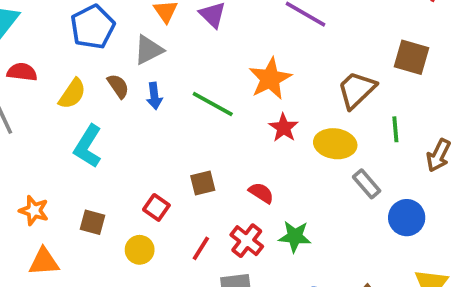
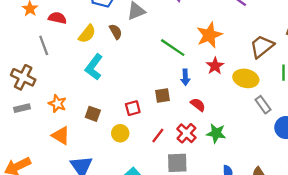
blue arrow: (154, 96) -> (185, 77), moved
red square: (156, 207) -> (133, 108), turned 35
orange triangle: (44, 262) -> (61, 136), turned 30

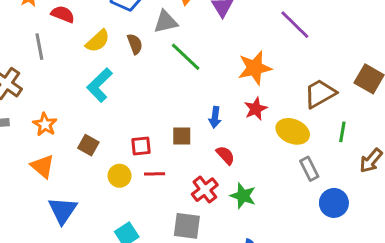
green line: (173, 48) -> (186, 57), moved
red line: (158, 136) -> (155, 174), moved, turned 42

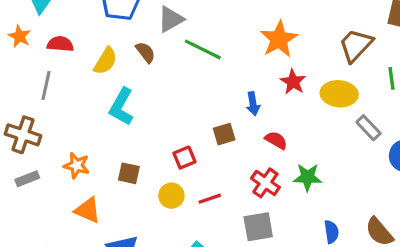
gray line: (39, 47) -> (46, 86), turned 40
red line: (155, 174) -> (210, 199), moved

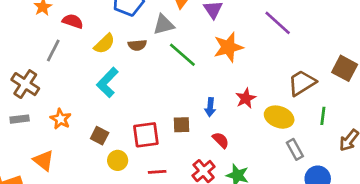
orange star: (279, 39) -> (228, 47), moved
brown semicircle: (145, 52) -> (137, 45), turned 108
red square: (184, 158) -> (146, 135), size x1.5
yellow circle: (171, 196) -> (118, 160), moved
orange triangle: (88, 210) -> (44, 160), moved

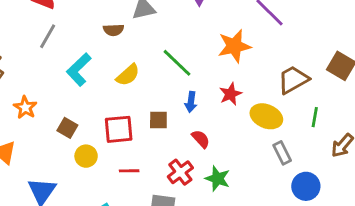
yellow semicircle: (104, 44) -> (128, 75), moved
orange star: (228, 47) -> (234, 46), moved
gray line: (53, 51) -> (48, 36), moved
green line: (182, 55) -> (177, 63), moved

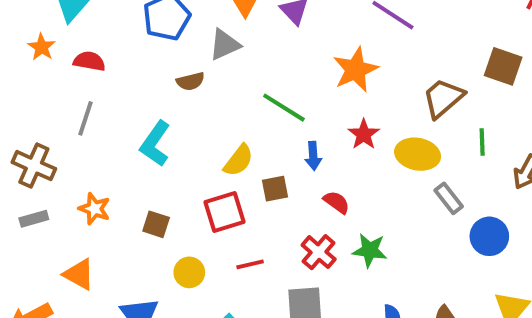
gray line: (48, 36) -> (85, 118), moved
yellow semicircle: (128, 75) -> (239, 160), moved
yellow circle: (86, 156) -> (189, 272), moved

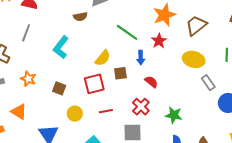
brown trapezoid: (443, 98) -> (196, 25), moved
red star: (364, 134) -> (159, 41), moved
green star: (370, 250) -> (174, 115), moved

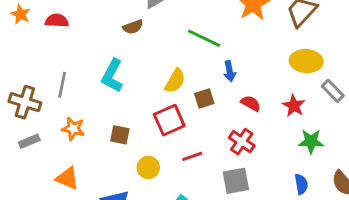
gray line: (26, 33) -> (62, 85), moved
red star: (159, 41) -> (294, 106), moved
green star: (174, 115) -> (311, 141), moved

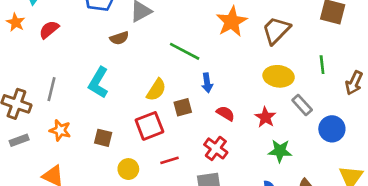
red semicircle: (57, 21) -> (49, 30), turned -45

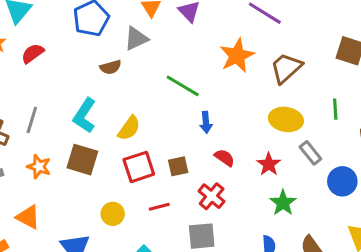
yellow semicircle: (156, 90) -> (129, 128), moved
brown square: (183, 107) -> (178, 166), moved
brown square: (103, 138) -> (82, 160), moved, size x1.5
green star: (280, 151) -> (283, 203), turned 30

